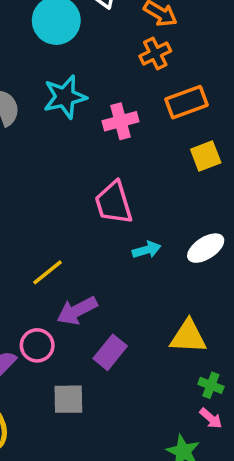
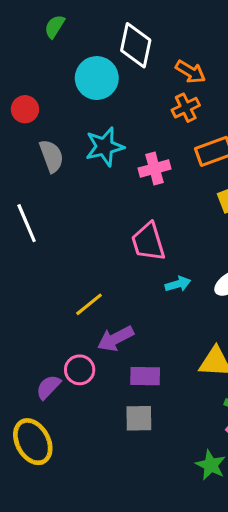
purple rectangle: (110, 352) -> (145, 376), turned 52
gray square: (68, 399) -> (139, 418), moved

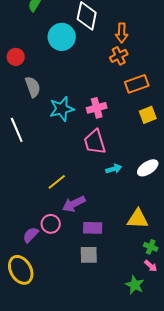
orange arrow: (190, 72) -> (122, 33), turned 60
cyan star: (105, 147) -> (62, 109), moved
pink cross: (154, 169) -> (97, 108), moved

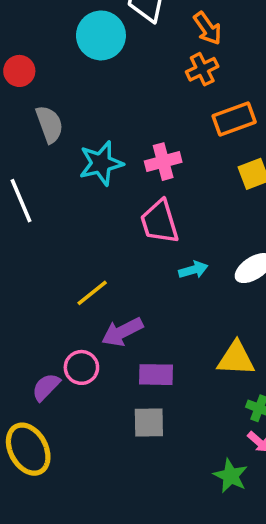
orange arrow: (122, 33) -> (207, 28), turned -36

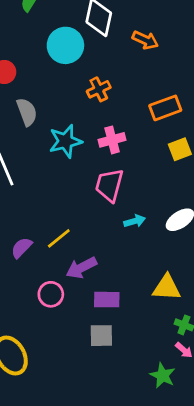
orange arrow: (207, 28) -> (145, 40), turned -30
orange cross: (202, 69) -> (99, 89), moved
pink trapezoid: (160, 222) -> (109, 185), turned 32
purple semicircle: (46, 387) -> (22, 248), moved

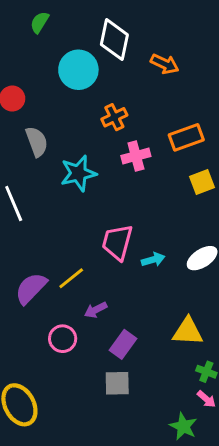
pink cross: (112, 140) -> (136, 156), moved
pink trapezoid: (109, 185) -> (117, 242), moved
purple semicircle: (22, 248) -> (31, 288), size x1.4
purple arrow: (81, 268) -> (96, 310), size x0.7
purple rectangle: (107, 300) -> (123, 344), turned -55

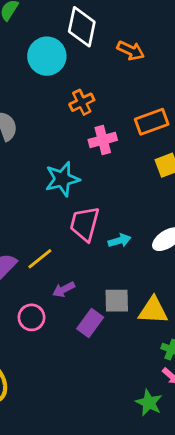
cyan star: (78, 173) -> (62, 179), moved
gray square: (117, 383) -> (117, 301), moved

